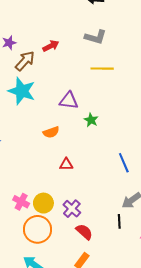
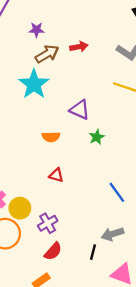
blue line: (124, 163) -> (117, 192), turned -30
red semicircle: (84, 232) -> (53, 251), turned 72

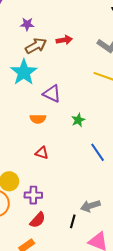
purple triangle: (80, 110) -> (52, 94), moved
blue line: (117, 192) -> (98, 152), moved
purple cross: (48, 223) -> (33, 195), turned 30

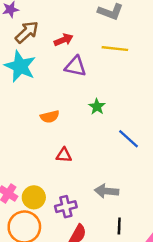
red arrow: (64, 40) -> (64, 40), moved
purple triangle: (52, 94) -> (75, 66), moved
gray arrow: (90, 206) -> (107, 191), moved, turned 36

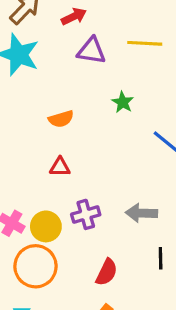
yellow line: (115, 49) -> (145, 43), moved
red triangle: (64, 155) -> (60, 167), moved
purple cross: (66, 207) -> (86, 214), moved

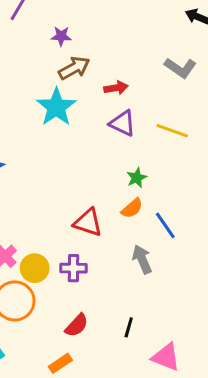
orange semicircle: (61, 119) -> (132, 208), moved, turned -40
red triangle: (60, 167) -> (88, 223), moved, size x1.5
gray arrow: (141, 213) -> (142, 259), moved, turned 48

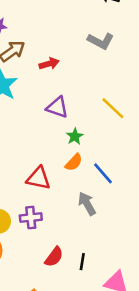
purple triangle: (123, 123) -> (57, 107), moved
yellow line: (172, 131) -> (113, 108), moved, turned 30
red semicircle: (77, 325) -> (54, 257), moved

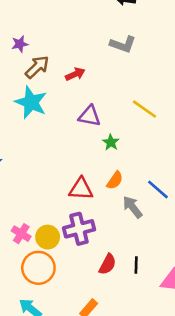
orange semicircle: (74, 162) -> (115, 180), moved
blue line: (103, 173) -> (158, 189), moved
purple cross: (31, 218) -> (79, 229), size x1.4

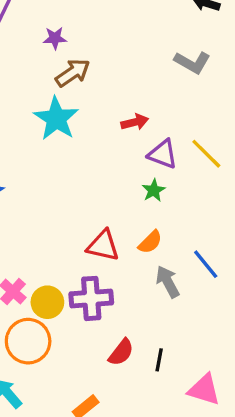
red arrow: (75, 74) -> (135, 122), moved
purple triangle: (89, 116) -> (163, 154), moved

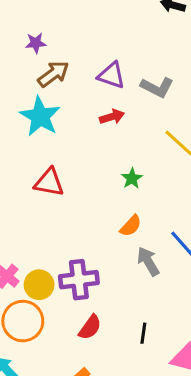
gray L-shape: (192, 62) -> (157, 87), moved
purple triangle: (163, 154) -> (111, 75), moved
red triangle: (103, 246) -> (49, 182), moved
red semicircle: (121, 352) -> (90, 327), moved

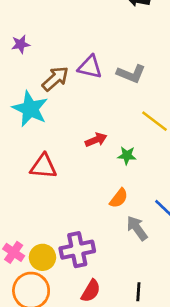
brown arrow: (53, 74) -> (55, 79), moved
red arrow: (112, 117) -> (96, 140), moved
green star: (132, 178) -> (127, 155), moved, turned -30

